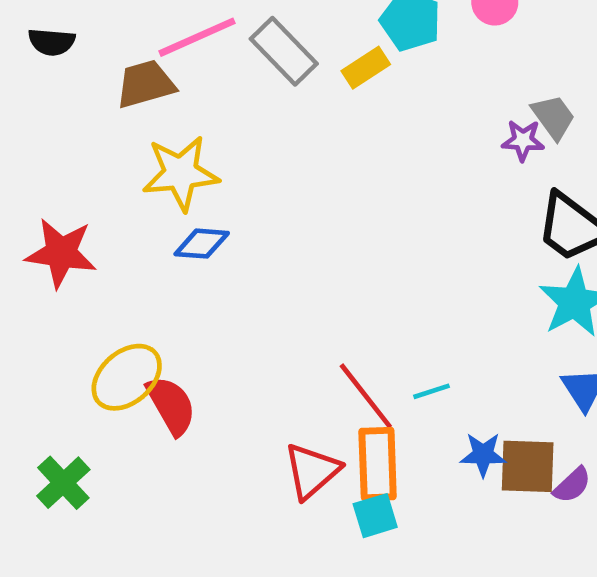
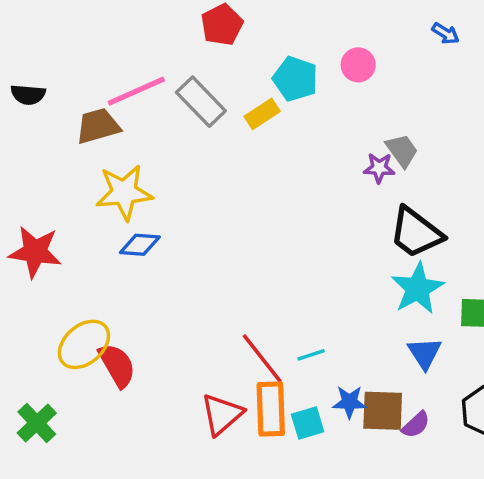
cyan square: (375, 516) -> (308, 423), moved

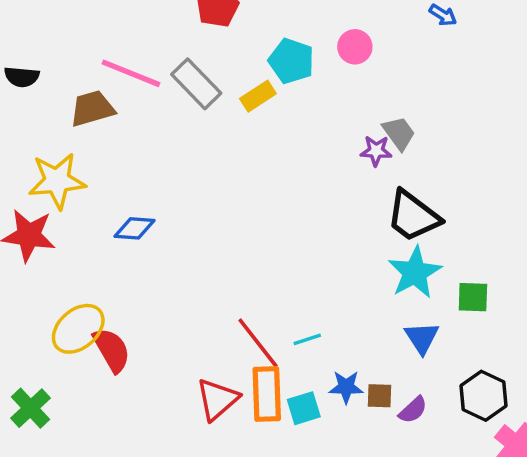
pink line: (136, 91) -> (131, 73), turned 46
yellow star: (124, 192) -> (57, 181), moved
brown square: (383, 411) -> (380, 396), size x0.6

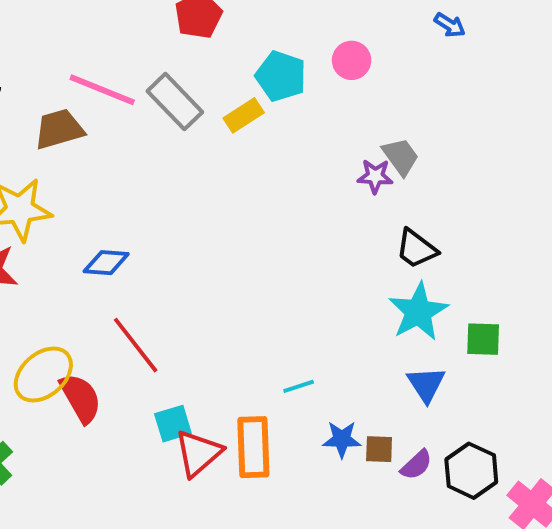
black trapezoid: (413, 216) -> (416, 249), size x0.7
red line: (258, 343) -> (136, 345), moved
black hexagon: (484, 396) -> (471, 471), moved
cyan square: (304, 408) -> (173, 424), moved

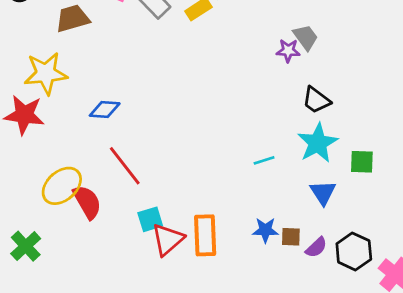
cyan line: (299, 386) -> (264, 160), moved

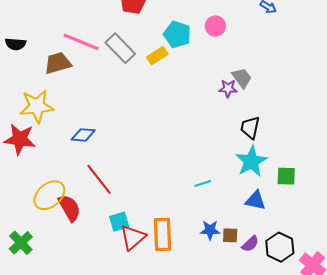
black trapezoid: (316, 100) -> (250, 128), turned 65
cyan line: (264, 160) -> (203, 184), moved
blue triangle: (323, 193) -> (256, 200), turned -45

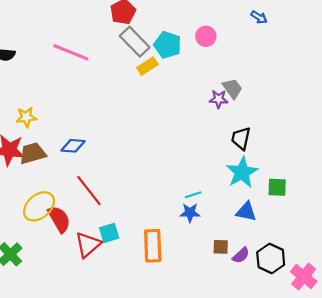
gray rectangle: (120, 48) -> (135, 42), moved
brown trapezoid: (58, 63) -> (33, 153), moved
yellow star: (37, 106) -> (26, 117), size x0.6
blue star: (210, 230) -> (190, 213), moved
red triangle: (133, 237) -> (88, 245), moved

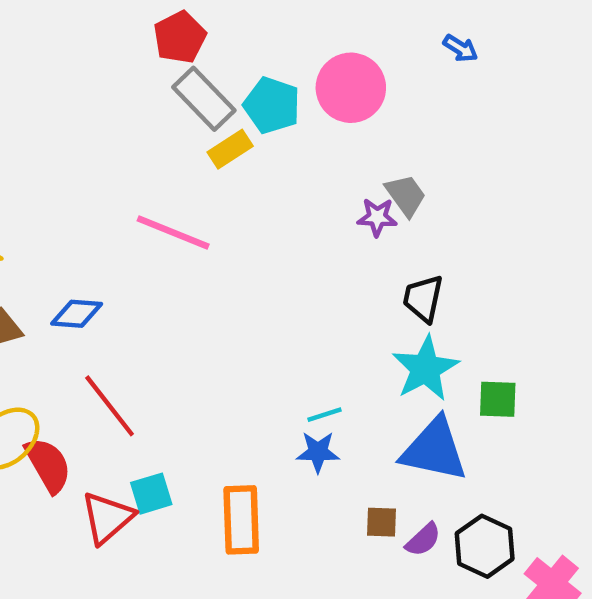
pink circle: (206, 36) -> (351, 88), size x1.6
pink line: (71, 52) -> (173, 233), moved
blue triangle: (246, 212) -> (434, 450), size x1.6

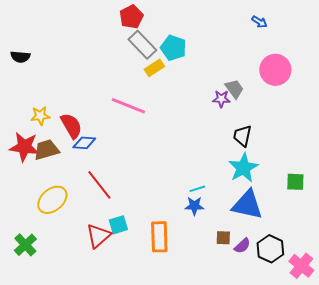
pink circle: (351, 88) -> (275, 70), moved
green square: (498, 399) -> (295, 182), moved
red semicircle: (48, 465) -> (71, 126), moved

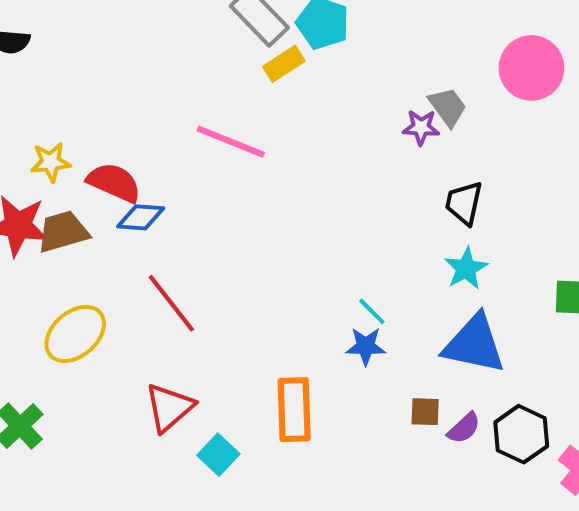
red semicircle: (71, 126) -> (114, 183), turned -36
cyan star: (243, 168) -> (466, 268), size x0.7
cyan line: (197, 189) -> (372, 311), turned 63
cyan square: (118, 225) -> (218, 455), moved, turned -30

